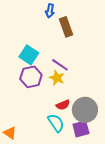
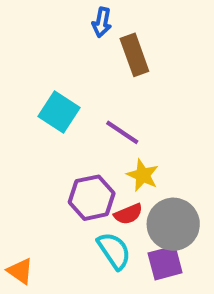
purple hexagon: (31, 77) -> (92, 198), moved
yellow star: (57, 78) -> (143, 175), moved

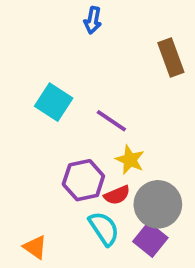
brown rectangle: (134, 55) -> (171, 57), moved
purple square: (165, 263) -> (150, 240), turned -36
orange triangle: (20, 271) -> (35, 247), moved

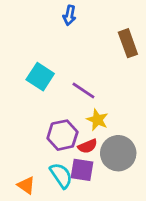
cyan semicircle: (104, 229) -> (61, 175), moved
purple square: (150, 240) -> (82, 170), moved, turned -30

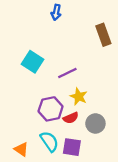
purple line: (83, 91) -> (67, 73), turned -60
gray circle: (118, 153) -> (95, 124), size x0.7
purple square: (82, 170) -> (72, 147), moved

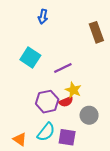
blue arrow: (56, 12) -> (43, 17), moved
red semicircle: (71, 118) -> (66, 102), moved
cyan semicircle: (49, 141) -> (46, 132), turned 72

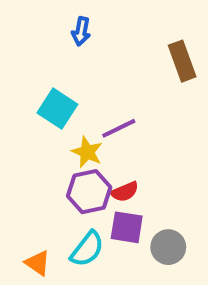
yellow star: (73, 90) -> (87, 152), moved
gray circle: (89, 115) -> (168, 247), moved
purple square: (67, 137) -> (127, 227), moved

